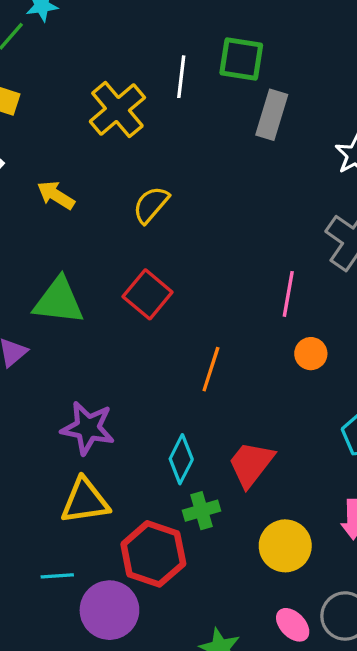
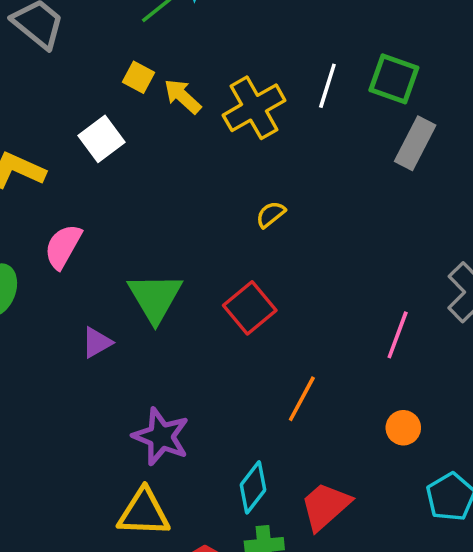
yellow arrow: (56, 195) -> (183, 96), moved
yellow semicircle: (151, 205) -> (271, 214), size x0.7
green triangle: (59, 301) -> (155, 297), turned 42
orange circle: (311, 354) -> (403, 428), moved

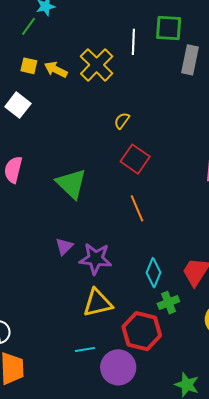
red square: (250, 308) -> (135, 159), moved
purple triangle: (97, 342) -> (64, 246), moved
orange line: (302, 399) -> (137, 208), moved, turned -36

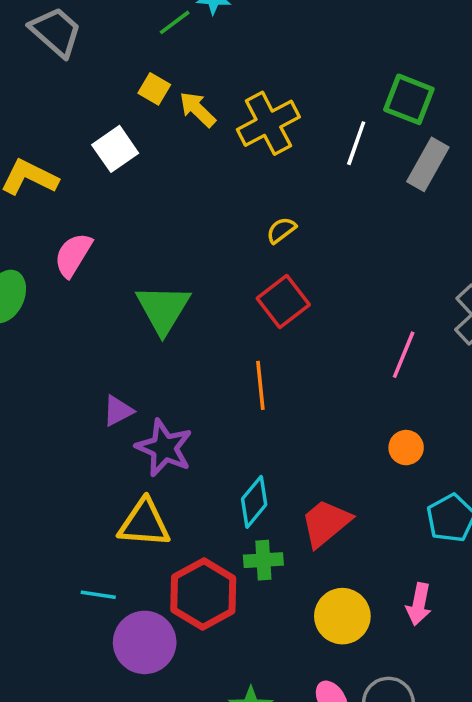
white line: (133, 42) -> (356, 143), moved

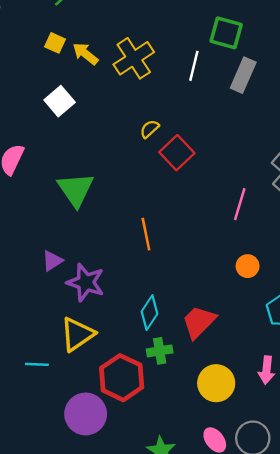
white square: (115, 149) -> (60, 101), moved
red square: (283, 302) -> (177, 153), moved
yellow triangle: (144, 523) -> (77, 334), turned -33
cyan line: (98, 595) -> (37, 364), moved

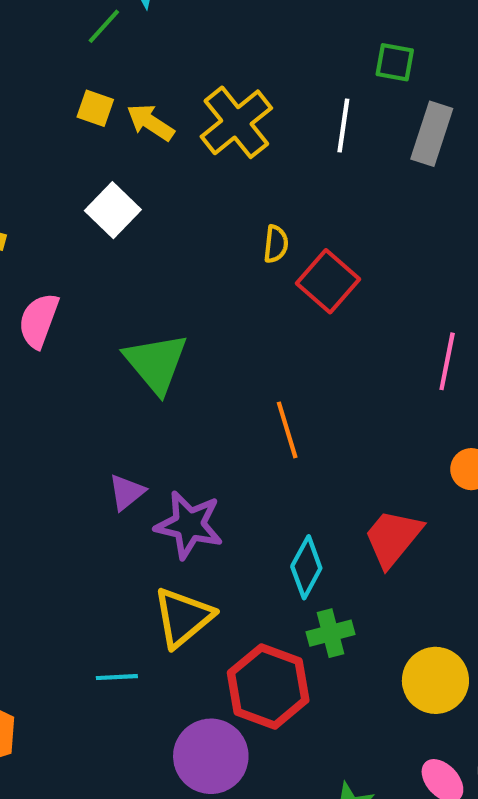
green square: (226, 33) -> (395, 62), size x0.7
yellow semicircle: (150, 129) -> (276, 244), turned 144
red trapezoid: (199, 322) -> (393, 538), moved

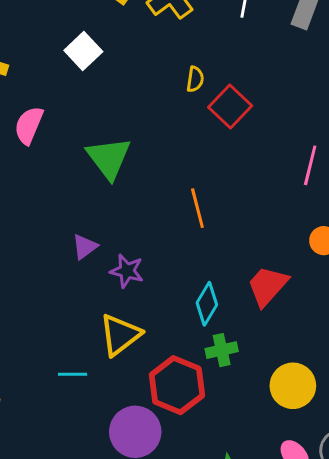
purple star: (189, 525) -> (127, 271), size x0.7

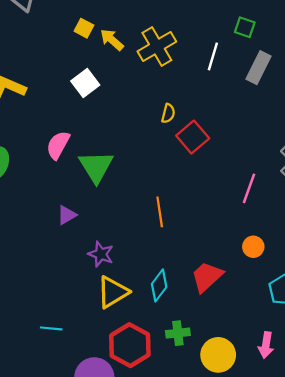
pink semicircle: (29, 125) -> (58, 145), moved
purple triangle: (85, 247) -> (67, 215), moved
yellow triangle: (120, 335) -> (113, 292), moved
green cross: (222, 350) -> (178, 333), moved

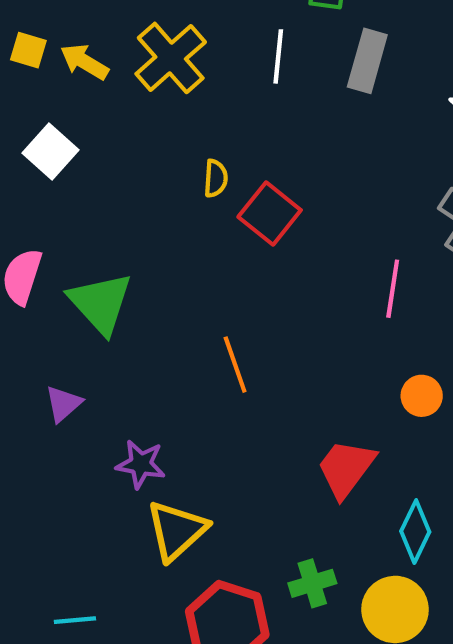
cyan diamond: (159, 285) -> (415, 532), moved

